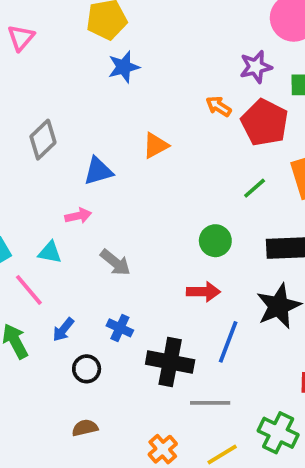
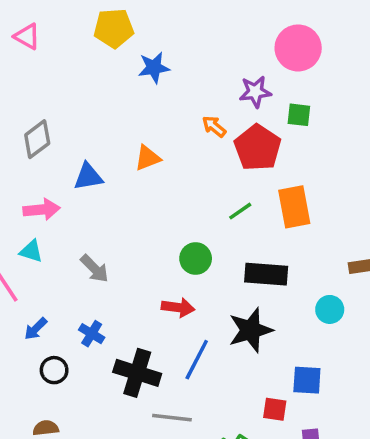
pink triangle: (21, 38) -> (27, 36), turned -48
blue star: (124, 67) -> (154, 68), moved
pink arrow: (78, 216) -> (42, 210), moved, size x1.4

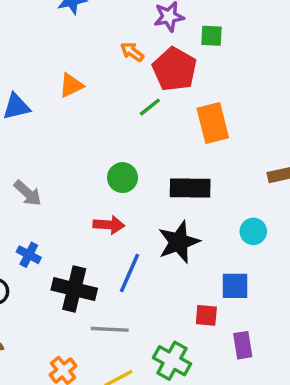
green line: (240, 211) -> (150, 107), moved
cyan circle: (330, 309) -> (253, 231), moved

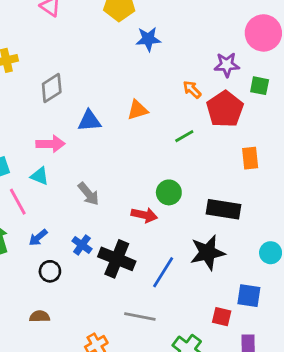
green line: (150, 107) -> (184, 136), moved
orange rectangle: (213, 123) -> (250, 158), size x0.7
red arrow: (109, 225) -> (144, 215), moved
black cross: (74, 289) -> (117, 259), moved

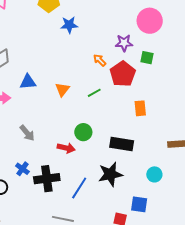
orange triangle: (137, 110) -> (62, 90), moved, turned -35
black cross: (117, 259) -> (47, 179), turned -30

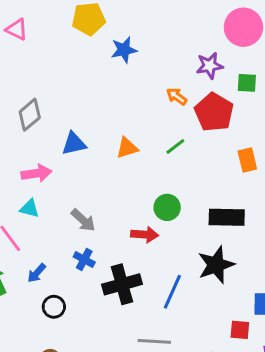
orange triangle: (62, 90) -> (127, 148), turned 42
blue cross: (22, 169) -> (84, 260), moved

